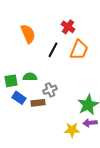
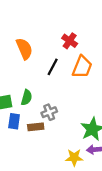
green semicircle: (30, 77) -> (27, 97), turned 104
blue rectangle: (19, 98) -> (14, 121), turned 64

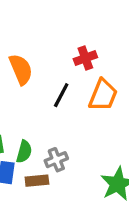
red cross: (70, 41) -> (85, 58), turned 35
green semicircle: (27, 97) -> (24, 152), moved

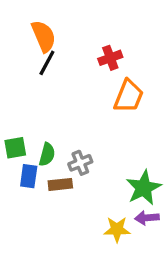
orange semicircle: (21, 69) -> (44, 36), moved
black line: (61, 95) -> (47, 63), moved

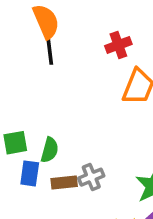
black line: (47, 63) -> (50, 50), turned -35
gray cross: (80, 163) -> (91, 177), moved

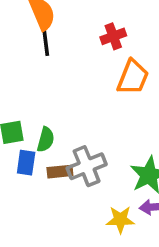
gray cross: (91, 177) -> (87, 166), size x1.5

